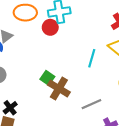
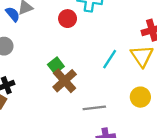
red circle: (50, 27) -> (68, 19), moved

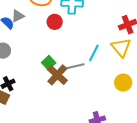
gray line: (94, 108) -> (75, 66), moved

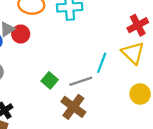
red circle: (55, 22) -> (21, 34), moved
brown cross: (57, 75) -> (73, 107), moved

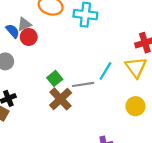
red circle: (21, 34) -> (29, 37), moved
brown cross: (73, 107) -> (61, 99), moved

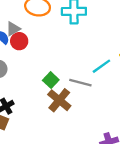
cyan line: (105, 71) -> (101, 66), turned 30
gray line: (83, 84) -> (80, 83), turned 30

